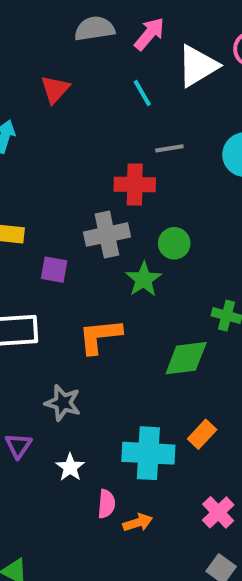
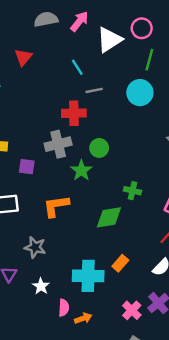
cyan line: (142, 93) -> (77, 67), moved

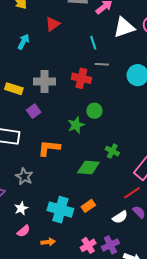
gray cross: (58, 144) -> (44, 81), moved
purple square: (27, 167) -> (34, 111), turned 32
pink semicircle: (64, 308) -> (24, 231), moved, turned 32

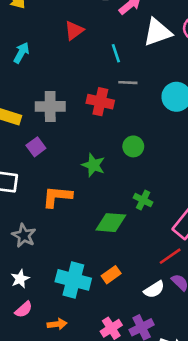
red triangle: (53, 24) -> (74, 31), moved
green circle: (94, 111) -> (133, 146), moved
green star: (76, 125) -> (93, 165), turned -30

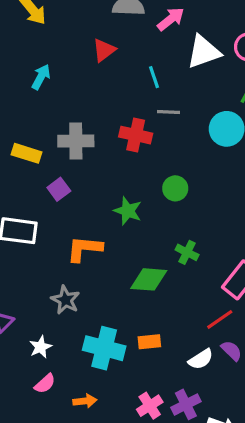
gray star: (24, 235) -> (65, 300), moved
orange rectangle: (111, 275) -> (149, 342), turned 30

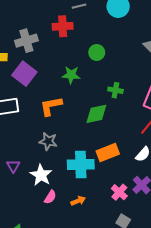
purple square: (59, 189) -> (24, 74), size x1.6
orange rectangle: (149, 342) -> (108, 152), size x1.5
white star: (40, 347) -> (41, 175), size x1.5

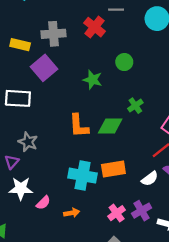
red cross: (63, 26) -> (94, 27), turned 30
green cross: (115, 90) -> (135, 106), turned 32
orange L-shape: (51, 106) -> (79, 126), moved, turned -95
gray star: (48, 141) -> (28, 142), moved
white star: (41, 175) -> (21, 189), moved, turned 30

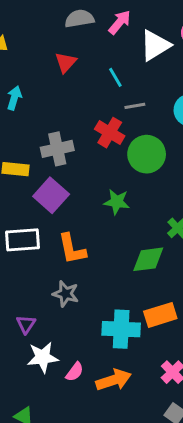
green circle: (124, 62) -> (147, 154), moved, size x1.6
orange L-shape: (79, 126) -> (72, 249), moved
gray star: (28, 142) -> (66, 294), moved
orange arrow: (72, 213) -> (114, 380), size x1.6

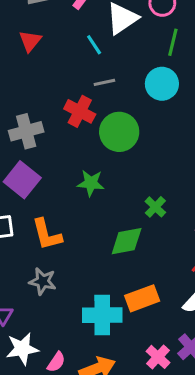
cyan line: (115, 77) -> (94, 45), moved

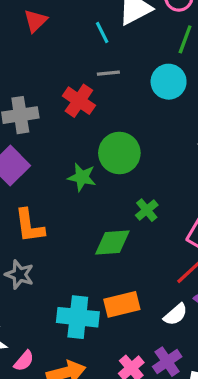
green circle: (119, 132) -> (119, 153), moved

